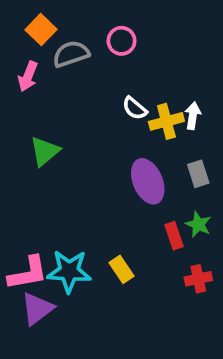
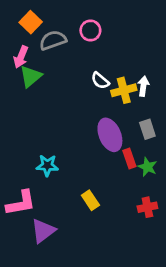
green triangle: (45, 151) -> (31, 76), moved
red rectangle: (174, 236) -> (129, 159), moved
cyan star: (69, 271) -> (47, 165), moved, size x0.7
purple triangle: (37, 309) -> (43, 231), moved

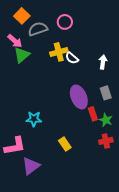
pink arrow: (21, 57) -> (15, 41), turned -70
yellow cross: (124, 90) -> (59, 52), moved
red cross: (147, 207) -> (106, 141), moved

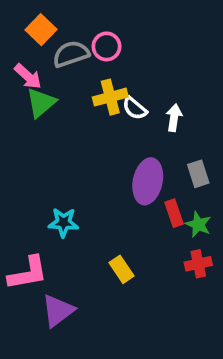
pink circle: (65, 22) -> (107, 46), moved
white arrow: (103, 62) -> (174, 118), moved
purple ellipse: (79, 97) -> (148, 181), turned 35

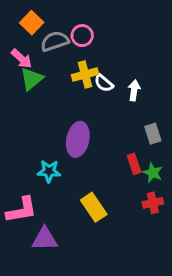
purple ellipse: (148, 181) -> (78, 139), moved
yellow rectangle: (122, 269) -> (94, 207), size x1.4
purple triangle: (58, 311) -> (45, 239), turned 36

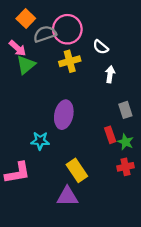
pink circle: (82, 36) -> (67, 29), size x1.6
white semicircle: (104, 83) -> (101, 47), moved
purple triangle: (45, 239) -> (67, 197), moved

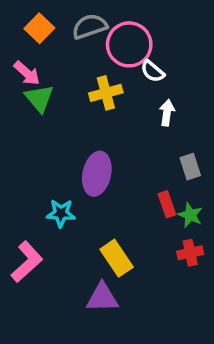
pink circle: (67, 29) -> (129, 44), moved
gray semicircle: (45, 34) -> (90, 26), moved
green triangle: (26, 65) -> (39, 98), turned -30
pink L-shape: (18, 173) -> (27, 262), turned -32

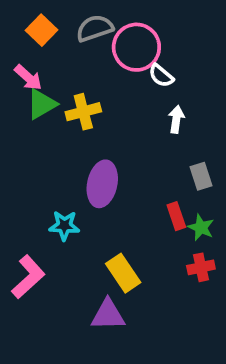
yellow cross: (106, 93) -> (83, 112), moved
green triangle: (39, 98) -> (42, 104), turned 40

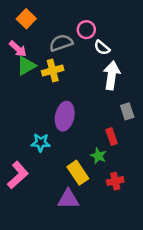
gray semicircle: (95, 28) -> (61, 43), moved
pink circle: (136, 47) -> (86, 30), size x0.6
white arrow: (176, 119) -> (112, 75), size x1.6
green star: (201, 227) -> (98, 156), moved
red cross: (201, 267) -> (115, 181), moved

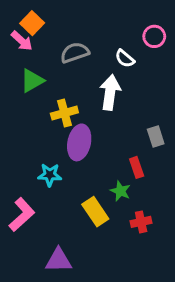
pink circle: (86, 30) -> (154, 36), moved
pink arrow: (18, 49) -> (22, 41), moved
yellow cross: (53, 70) -> (64, 113), moved
white arrow: (112, 75) -> (110, 92), moved
purple triangle: (68, 199) -> (59, 260), moved

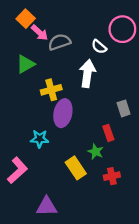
pink circle: (154, 36) -> (122, 29), size x1.5
pink arrow: (22, 41) -> (40, 33), moved

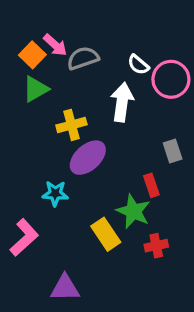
orange square: (26, 19) -> (32, 55), moved
pink circle: (122, 29) -> (171, 79), moved
purple ellipse: (63, 113) -> (88, 158), turned 36
green star: (96, 152) -> (133, 211), size x1.5

